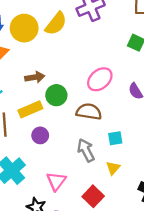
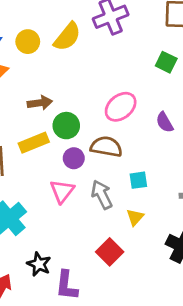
yellow circle: (24, 28) -> (28, 42), size x0.7
purple circle: (40, 135) -> (74, 158), moved
pink triangle: (56, 181) -> (62, 191), moved

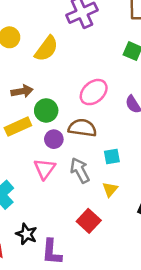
yellow semicircle: (67, 37) -> (46, 49), moved

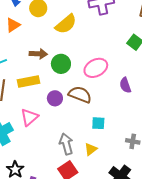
green circle: (46, 110) -> (61, 64), moved
pink triangle: (45, 169) -> (29, 117), moved
gray arrow: (80, 170) -> (66, 144), moved

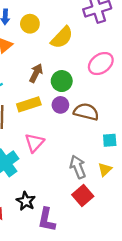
brown arrow: (38, 54) -> (36, 73), turned -60
pink ellipse: (96, 68) -> (101, 64), moved
purple circle: (55, 98) -> (60, 105), moved

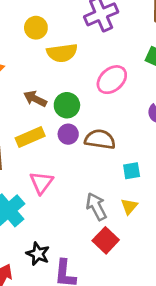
yellow circle: (30, 24) -> (36, 28), moved
yellow semicircle: (62, 37) -> (62, 53), turned 45
brown arrow: (36, 73) -> (35, 99), turned -84

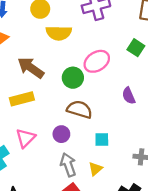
brown arrow: (35, 99) -> (31, 68), size x1.4
green circle: (67, 105) -> (73, 78), moved
purple circle: (68, 134) -> (61, 134), moved

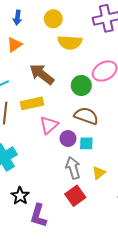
pink triangle: (26, 138) -> (49, 125), moved
cyan square: (102, 139) -> (86, 143), moved

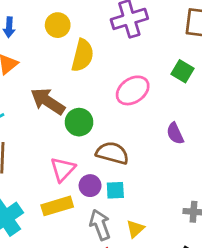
yellow semicircle: (70, 42) -> (83, 55), turned -75
green circle: (81, 85) -> (79, 122), moved
yellow rectangle: (32, 103) -> (57, 206), moved

